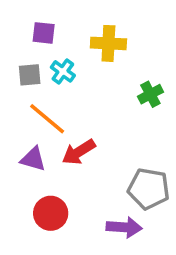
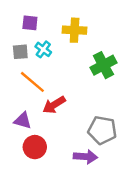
green cross: (150, 94) -> (103, 65), size x1.5
purple triangle: (33, 159) -> (23, 121), moved

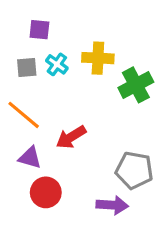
yellow cross: (75, 30) -> (98, 58), moved
orange line: (32, 82) -> (24, 115), moved

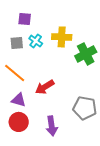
red circle: (46, 192) -> (19, 122), moved
purple arrow: (112, 205) -> (52, 126), moved, turned 78

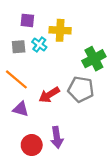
yellow cross: (62, 37) -> (60, 30), moved
gray pentagon: (85, 108) -> (81, 89), moved
red circle: (19, 122) -> (32, 145), moved

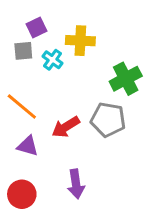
purple square: (27, 20) -> (36, 28), turned -32
gray square: (19, 47) -> (23, 51), moved
red circle: (32, 145) -> (22, 194), moved

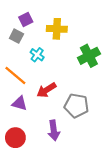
gray square: (23, 51) -> (16, 36), turned 32
cyan cross: (53, 60) -> (37, 55), moved
gray pentagon: (108, 120) -> (77, 106), moved

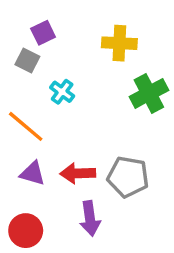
yellow cross: (57, 29) -> (119, 43), moved
red arrow: (46, 90) -> (78, 173), moved, turned 30

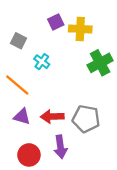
purple square: (43, 33) -> (56, 22), moved
red circle: (26, 231) -> (29, 155), moved

